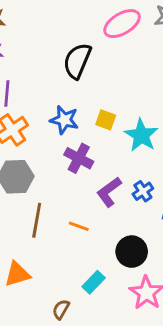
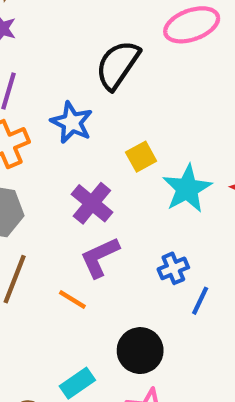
blue star: (64, 120) -> (72, 122), moved
yellow square: (106, 120) -> (141, 157), turned 30
purple L-shape: (109, 192) -> (100, 257), moved

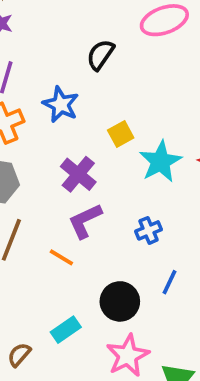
black semicircle: (118, 65) -> (100, 55), size x0.7
blue line: (200, 301) -> (170, 282), moved

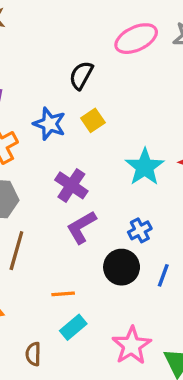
yellow square: (121, 134) -> (93, 120), moved
orange line: (61, 257) -> (63, 294), moved, turned -30
black circle: (120, 301) -> (122, 267), moved
brown semicircle: (19, 355) -> (33, 354), turned -35

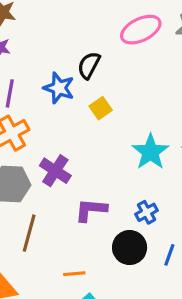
blue star: (50, 124) -> (59, 88), moved
purple cross: (71, 185) -> (55, 171), moved
purple L-shape: (81, 227) -> (91, 210), turned 36

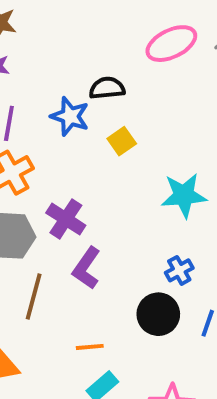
black semicircle: (89, 65) -> (107, 88), turned 56
cyan star: (150, 152) -> (184, 195), turned 30
purple L-shape: (91, 210) -> (86, 268), moved, turned -60

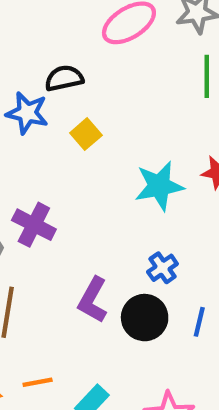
purple L-shape: (86, 268) -> (93, 300), moved
orange line: (90, 347) -> (38, 382), moved

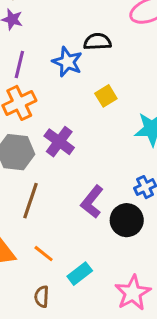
yellow square: (86, 134) -> (106, 96), moved
orange line: (38, 382) -> (44, 254), turned 40

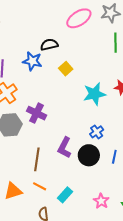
yellow square: (106, 96) -> (66, 69), moved
brown line: (30, 201) -> (37, 159), moved
pink star: (133, 293) -> (101, 201), size x0.7

